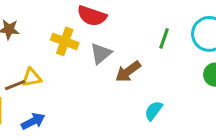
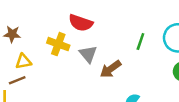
gray triangle: (101, 53) -> (88, 54), turned -30
yellow triangle: (32, 78) -> (23, 62), moved

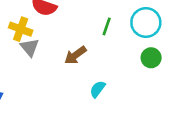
gray triangle: (88, 54) -> (30, 47), moved

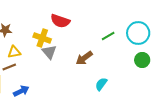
green line: (107, 26) -> (108, 36), turned 40

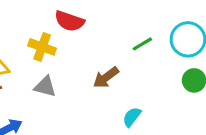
gray triangle: (49, 52) -> (45, 87), moved, turned -35

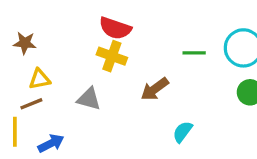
green line: (142, 44) -> (194, 53), turned 30
yellow cross: (42, 47) -> (112, 56), moved

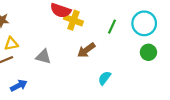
green line: (194, 53) -> (112, 27), turned -64
yellow cross: (112, 56) -> (73, 20), moved

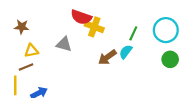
gray triangle: (43, 57) -> (64, 44), moved
cyan semicircle: (105, 78) -> (126, 52), moved

